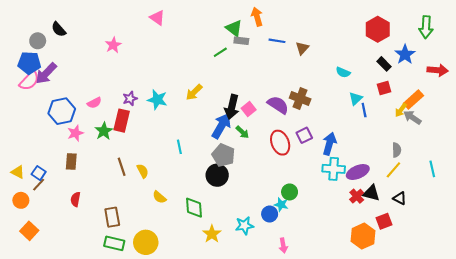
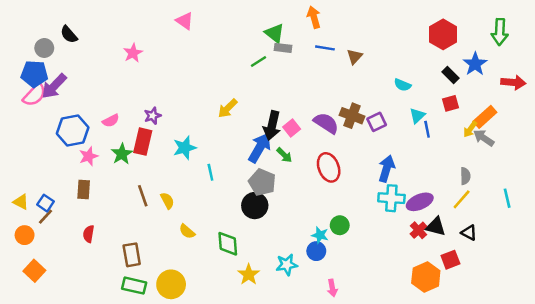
orange arrow: (257, 17) -> (314, 17), moved
cyan star: (157, 100) -> (185, 148), moved, turned -30
purple square: (304, 135) -> (377, 122), moved
cyan star: (281, 205) -> (320, 235), moved

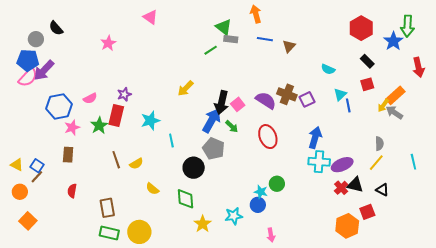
blue star: (475, 64) -> (393, 41), moved
red arrow: (513, 82) -> (418, 67), turned 72
yellow semicircle: (167, 201) -> (136, 164), turned 88
black circle: (255, 206) -> (194, 168), moved

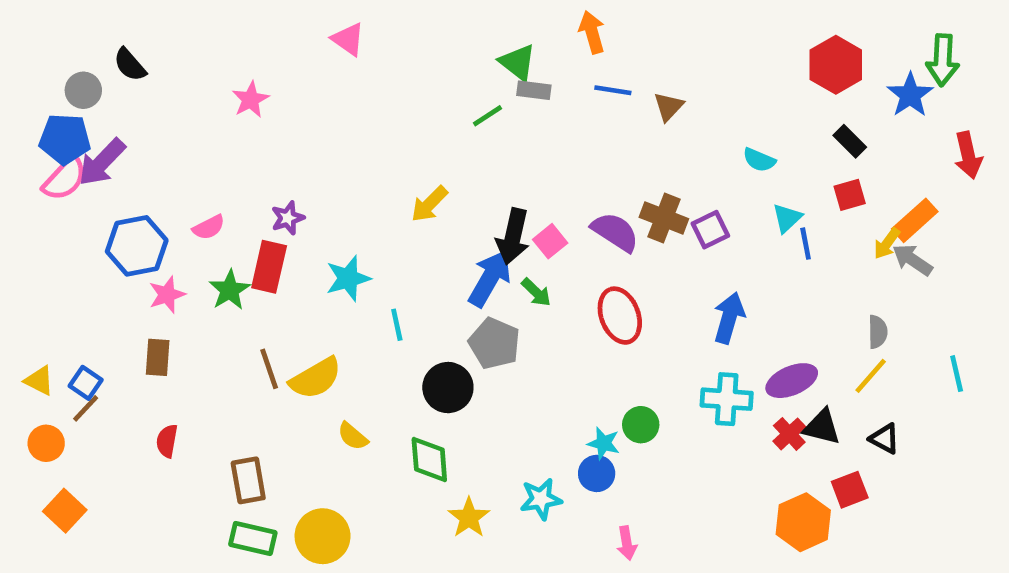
cyan cross: (319, 162) -> (727, 399), moved
yellow semicircle: (136, 164) -> (316, 378), size x1.6

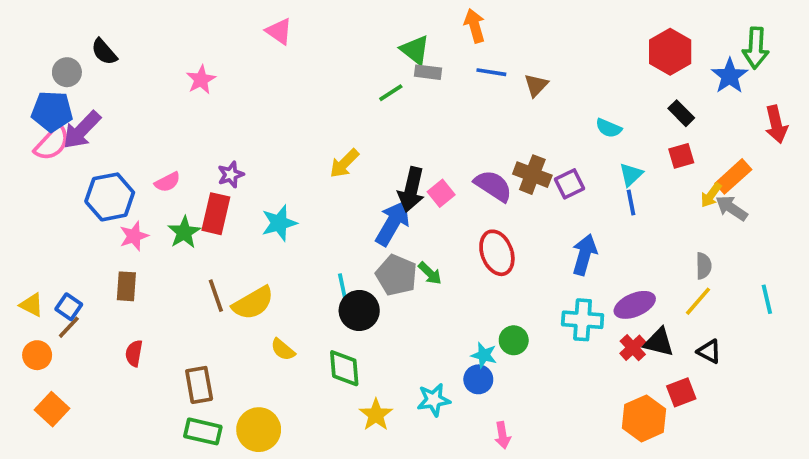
blue line: (806, 244) -> (631, 203), moved
green arrow: (536, 292) -> (430, 273), moved
cyan line: (397, 325) -> (342, 286), moved

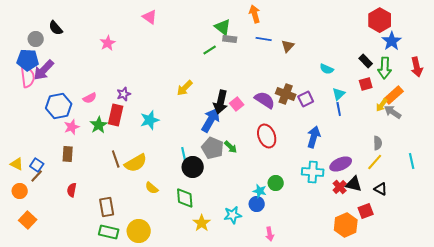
green arrow: (756, 48) -> (385, 68), moved
red hexagon: (670, 52) -> (380, 20), moved
pink semicircle: (52, 143) -> (28, 77), turned -50

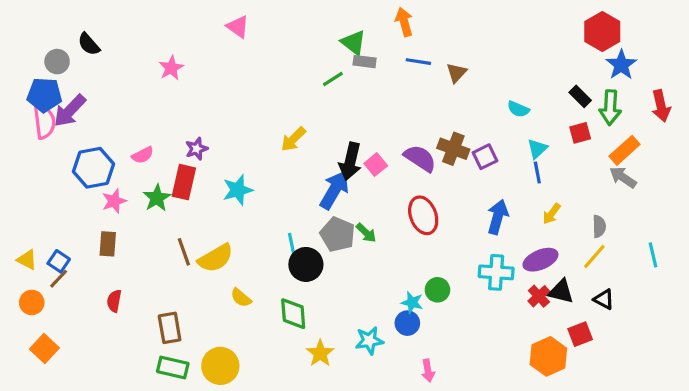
yellow arrow: (382, 105) -> (552, 214), moved

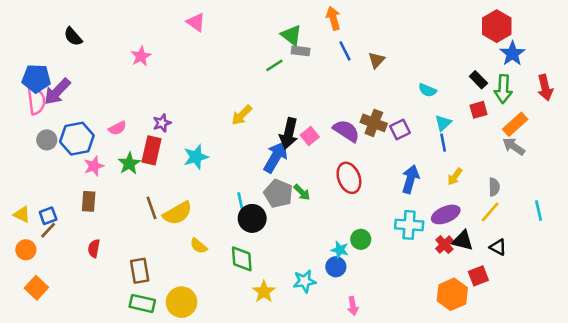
gray circle: (57, 62) -> (47, 140), moved
blue line: (418, 62) -> (345, 51), turned 54
blue square: (59, 261) -> (48, 216), turned 36

